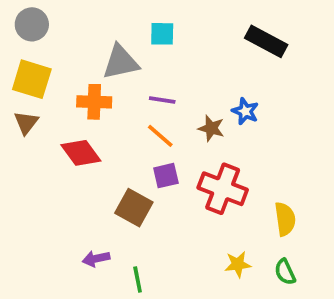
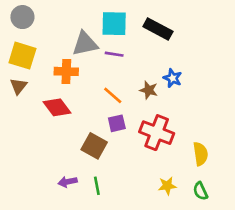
cyan square: (162, 34) -> (114, 24), size x1.5
black rectangle: (266, 41) -> (158, 29), moved
purple line: (162, 100) -> (114, 54), moved
green line: (138, 279) -> (97, 186), moved

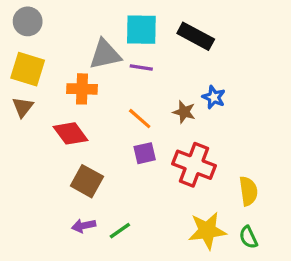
brown square: (94, 146) -> (87, 181), moved
green line: (97, 186) -> (120, 231), turned 66
yellow star: (167, 186) -> (207, 231), size x1.6

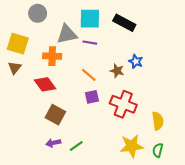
gray circle: (28, 21) -> (38, 13), moved
green semicircle: (248, 237) -> (158, 150), turned 40

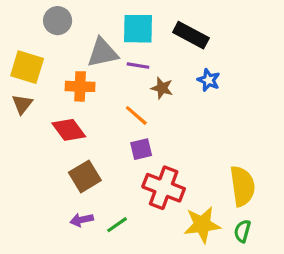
blue star: (136, 61) -> (209, 80), moved
brown star: (117, 71) -> (162, 88), moved
red cross: (123, 104) -> (164, 188), moved
brown square: (55, 115) -> (85, 176), turned 30
yellow semicircle: (158, 121) -> (242, 186), size x1.4

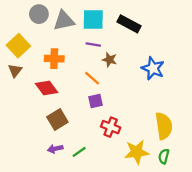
gray triangle: (103, 53) -> (64, 21), moved
yellow square: (27, 67) -> (18, 46), turned 30
blue star: (209, 80) -> (153, 68), moved, size x1.5
red cross: (164, 188) -> (111, 127), size x0.7

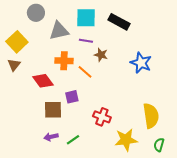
gray triangle: (64, 21) -> (59, 31), moved
orange cross: (54, 59) -> (64, 61), moved
purple square: (95, 101) -> (72, 97), moved
brown square: (57, 119) -> (53, 110), turned 30
green semicircle: (164, 156) -> (159, 145), moved

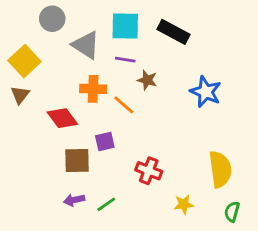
gray triangle: (59, 31) -> (86, 45), turned 45
yellow star: (126, 140) -> (184, 204), size x0.6

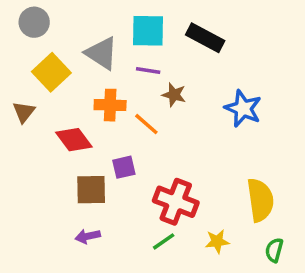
gray circle: (52, 19) -> (34, 22), moved
yellow square: (24, 61) -> (51, 72), moved
red cross: (149, 171) -> (176, 202), size x1.4
green line: (106, 204) -> (164, 241), moved

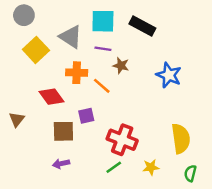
brown triangle: (24, 112) -> (17, 119), moved

